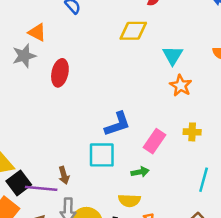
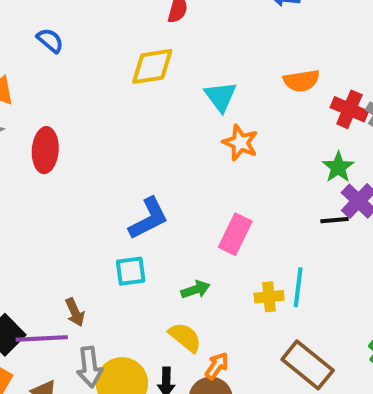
yellow cross: (192, 132) -> (269, 297), moved
pink rectangle: (154, 141) -> (235, 234), moved
cyan square: (102, 155) -> (131, 271), size x0.7
yellow semicircle: (129, 200) -> (185, 337), turned -135

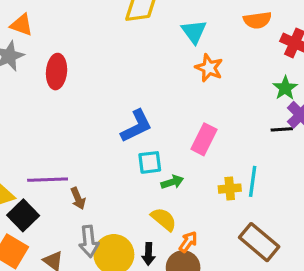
cyan square: (131, 271) -> (150, 162), moved
purple line: (42, 338) -> (48, 180), moved

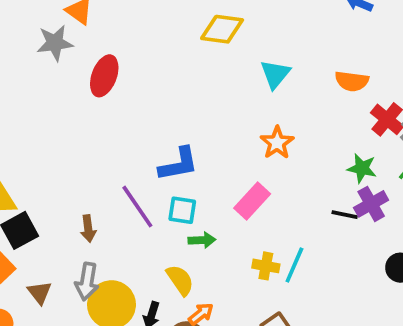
orange star: (209, 68) -> (277, 143), moved
green star: (285, 88) -> (362, 168), turned 30
purple line: (48, 180) -> (137, 207), moved, turned 42

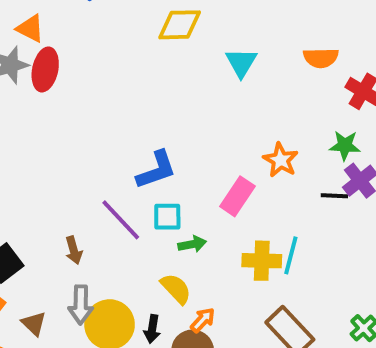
red ellipse: (104, 76) -> (45, 69), moved
orange star: (277, 143) -> (281, 160), moved
yellow cross: (266, 266) -> (262, 261), size x1.4

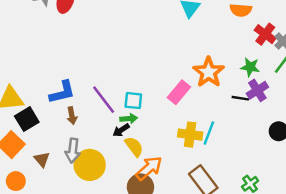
orange star: (281, 160) -> (209, 72), size x1.4
blue L-shape: (156, 170) -> (62, 92), moved
green arrow: (192, 244) -> (129, 119), moved
orange arrow: (203, 320) -> (149, 168), size x1.6
black arrow: (152, 329) -> (121, 130), moved, turned 42

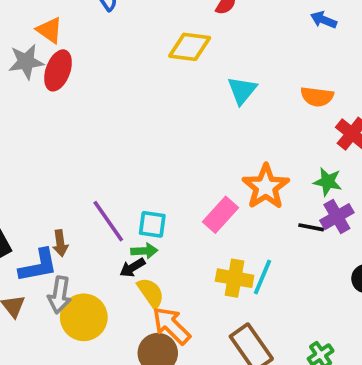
blue L-shape: (62, 92) -> (38, 266), moved
orange arrow: (149, 168) -> (171, 326), turned -96

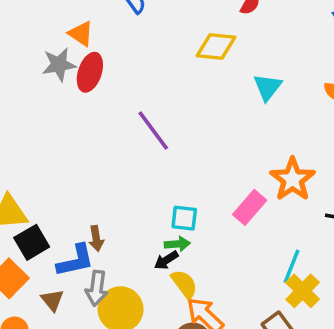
purple line: (108, 221) -> (153, 130), moved
yellow cross: (235, 278) -> (303, 291), moved, turned 36

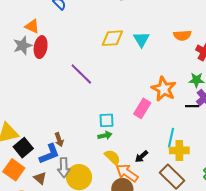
yellow diamond: (216, 46) -> (112, 38), moved
black arrow: (166, 260) -> (141, 156), moved
yellow cross: (303, 291) -> (179, 150), turned -36

